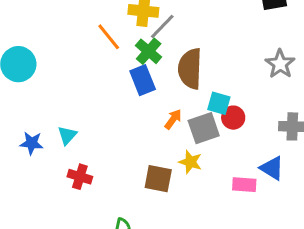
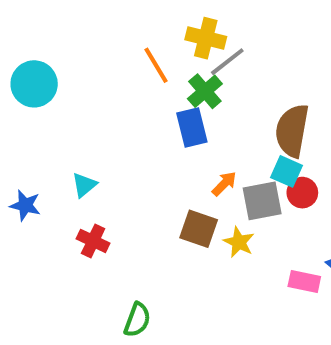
brown semicircle: (190, 69) -> (292, 131), moved
blue star: (32, 143) -> (25, 205), moved
brown square: (158, 179) -> (199, 229), moved

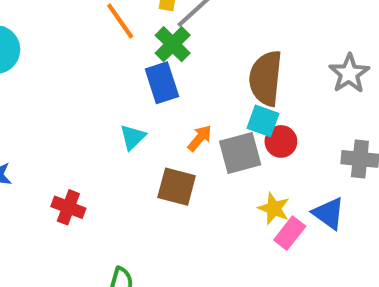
cyan triangle: (84, 185) -> (133, 137), moved
yellow star: (239, 242) -> (274, 208), moved
pink rectangle: (304, 282) -> (290, 233), turned -60

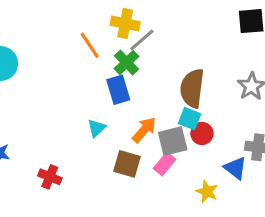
orange arrow: (200, 138) -> (144, 130), size x1.4
yellow star: (274, 208) -> (207, 192), moved
blue triangle: (329, 213) -> (235, 168), moved
pink rectangle: (290, 233) -> (165, 164), moved

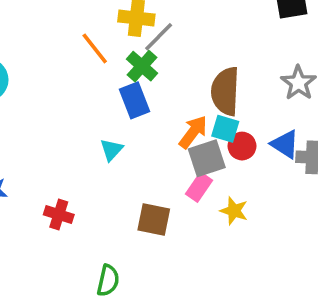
orange arrow: (144, 130) -> (193, 132), moved
brown square: (127, 164) -> (154, 220), moved
blue triangle: (235, 168) -> (285, 144), moved
yellow star: (207, 192) -> (234, 211), moved

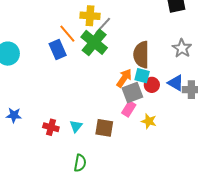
green cross: (142, 66) -> (94, 42), size x1.5
blue rectangle: (134, 100) -> (58, 49), moved
cyan triangle: (112, 150) -> (76, 126), moved

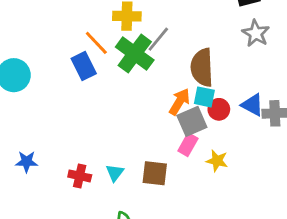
gray line: (103, 26) -> (158, 39), moved
gray star: (182, 48) -> (256, 33), moved

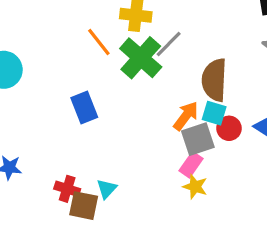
blue rectangle: (84, 66) -> (84, 108), moved
yellow star: (217, 161) -> (195, 187), moved
brown square: (155, 173) -> (84, 206), moved

